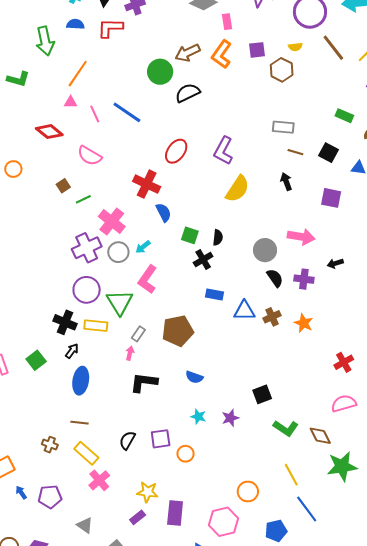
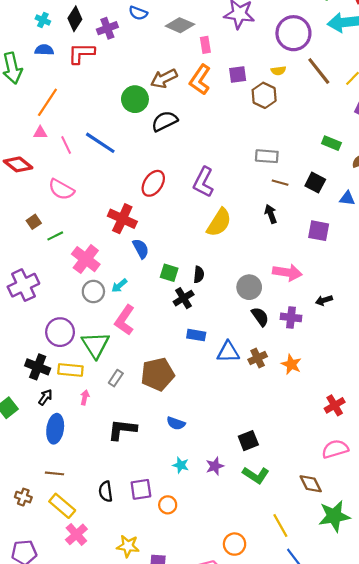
purple cross: (87, 248) -> (23, 285), moved
pink arrow: (130, 353) -> (85, 398), moved
green L-shape: (286, 428) -> (256, 475), moved
black semicircle: (127, 440) -> (106, 491), turned -36

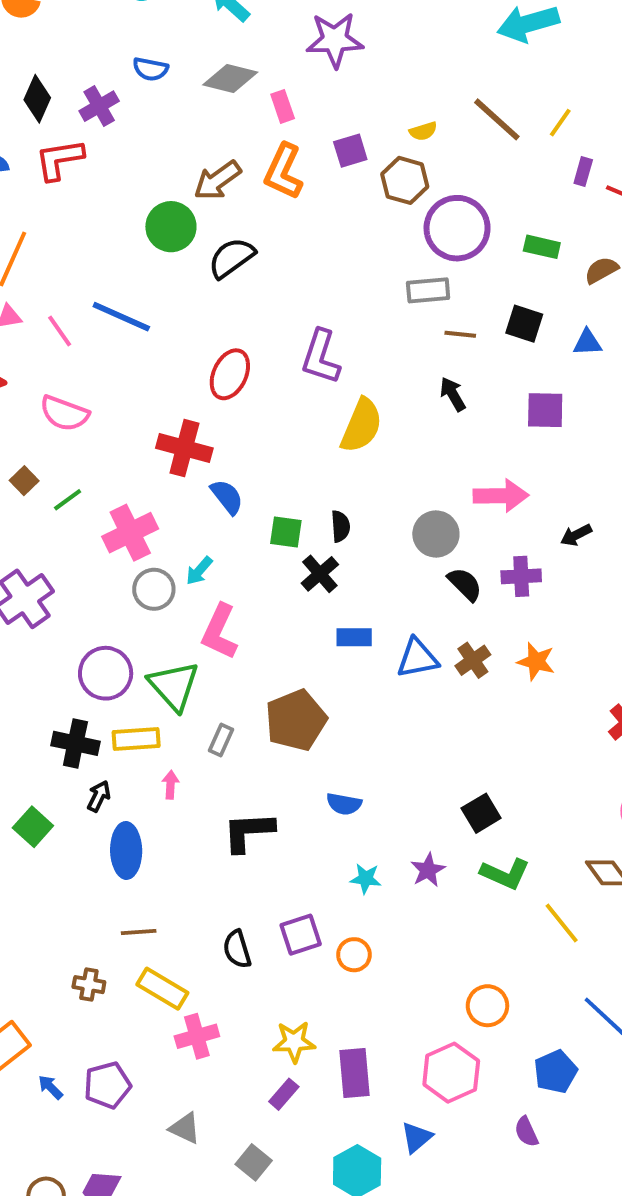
purple circle: (293, 33) -> (457, 228), moved
pink cross: (86, 259) -> (130, 533), turned 36
yellow line: (280, 526) -> (562, 923), moved
pink cross: (76, 534) -> (197, 1036), turned 35

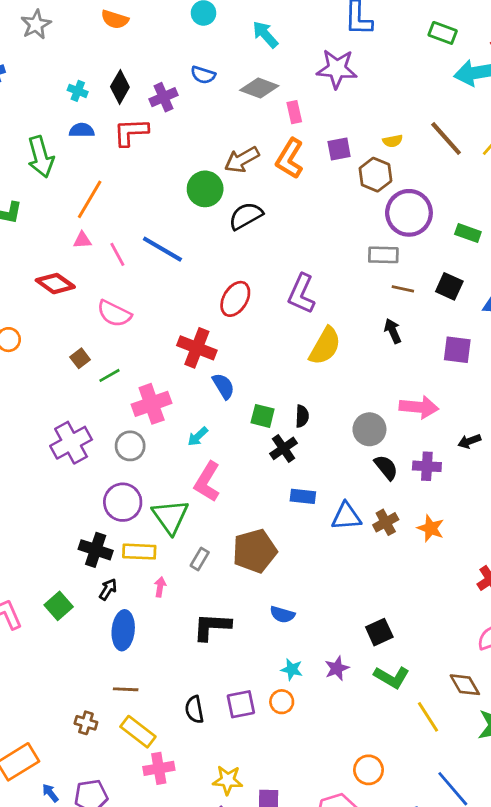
gray circle: (154, 589) -> (130, 446), moved
orange circle: (354, 955) -> (282, 702), moved

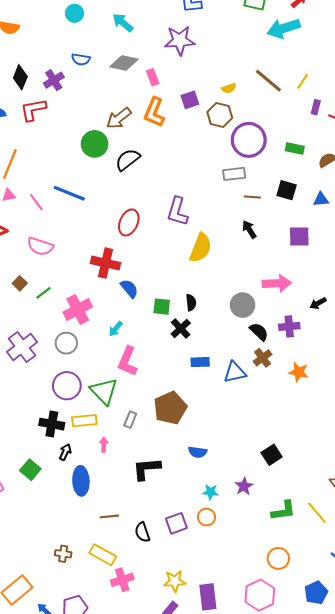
brown cross: (386, 522) -> (263, 358), moved
green L-shape: (392, 677) -> (284, 511), moved, turned -30
brown line: (126, 689) -> (109, 516), moved

